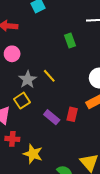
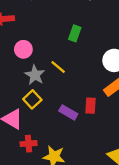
green rectangle: (70, 40) -> (75, 33), moved, turned 48
pink circle: (12, 54) -> (23, 49), moved

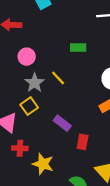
green rectangle: (75, 33) -> (78, 48), turned 63
red rectangle: (90, 106) -> (83, 142), moved

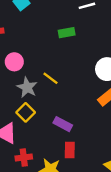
green rectangle: (78, 48) -> (67, 33), moved
red rectangle: (83, 142) -> (70, 150), moved

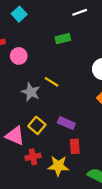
pink circle: (14, 62) -> (19, 56), moved
yellow square: (26, 112) -> (37, 125), moved

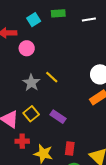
cyan square: (19, 14) -> (34, 20), moved
green rectangle: (63, 39) -> (58, 13), moved
red rectangle: (75, 146) -> (70, 149), moved

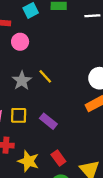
yellow square: (31, 114) -> (19, 115), turned 35
red rectangle: (70, 149) -> (58, 158), turned -48

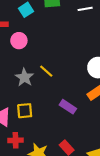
purple rectangle: (48, 121) -> (68, 107), moved

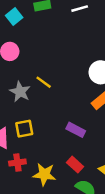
purple rectangle: (68, 107) -> (76, 130), moved

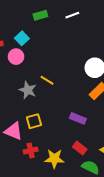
cyan square: (14, 16) -> (22, 38), moved

